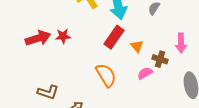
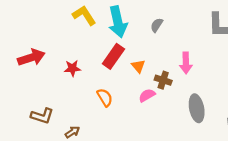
red star: (63, 36) -> (72, 68), moved
orange semicircle: (106, 75) -> (105, 97), size x0.7

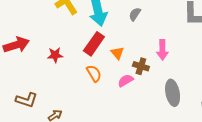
orange semicircle: (105, 97) -> (94, 73), moved

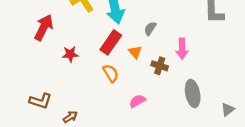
gray semicircle: (135, 14) -> (150, 29), moved
red arrow: (16, 45) -> (44, 28), moved, turned -45
pink semicircle: (126, 81) -> (137, 101), moved

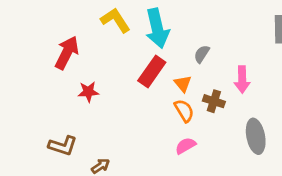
red star: (70, 54) -> (88, 92), moved
orange semicircle: (111, 73) -> (184, 111), moved

